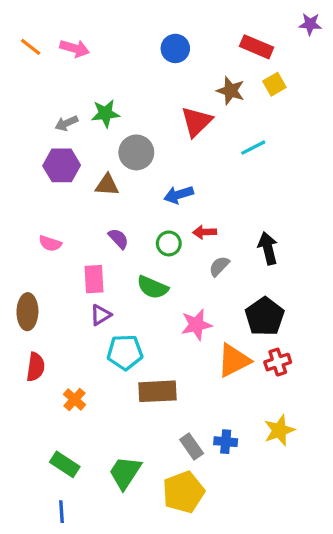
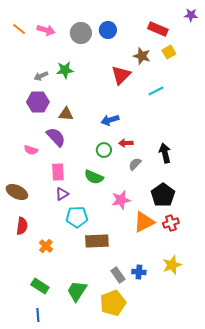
gray circle: (136, 152) -> (81, 33), moved
purple semicircle: (118, 239) -> (56, 137), moved, size x1.5
brown ellipse: (27, 312) -> (17, 192), turned -65

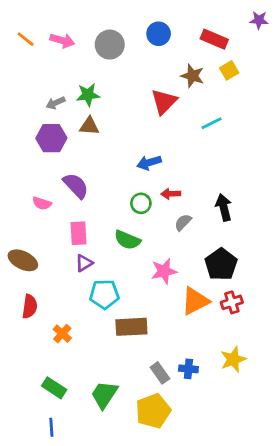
blue circle: (108, 30) -> (159, 34), moved
brown triangle: (66, 114) -> (89, 126), moved

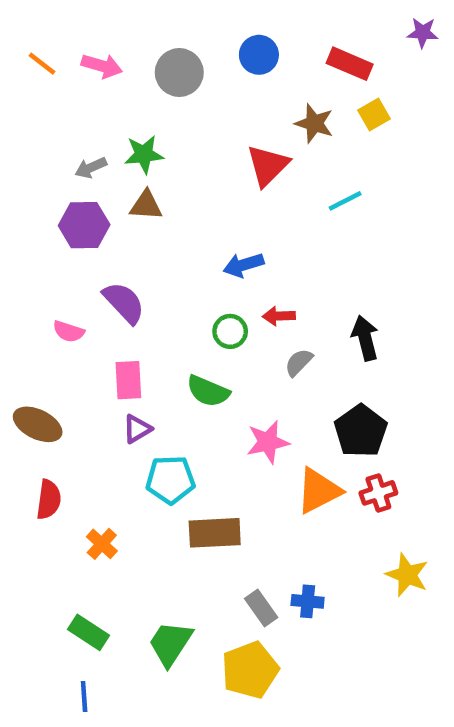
yellow star: (233, 359) -> (407, 575), moved, turned -30

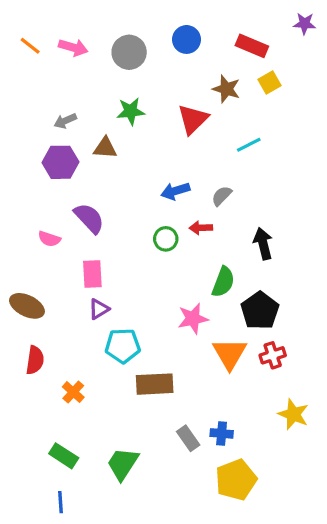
green star: (144, 154) -> (131, 111), moved
gray semicircle: (299, 362) -> (222, 196), moved
green semicircle: (208, 391) -> (223, 282), moved, turned -92
orange triangle: (319, 491) -> (230, 354), turned -33
yellow pentagon: (250, 670) -> (236, 480), moved

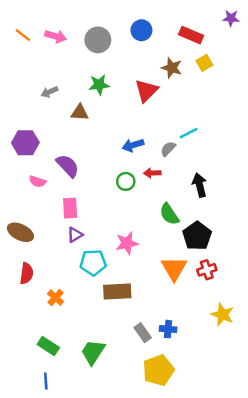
cyan line: (249, 145) -> (189, 133), moved
purple hexagon: (60, 162) -> (25, 143), moved
green semicircle: (223, 282) -> (169, 214), turned 125
pink star: (193, 319) -> (127, 243), moved
yellow pentagon: (236, 480) -> (158, 370), moved

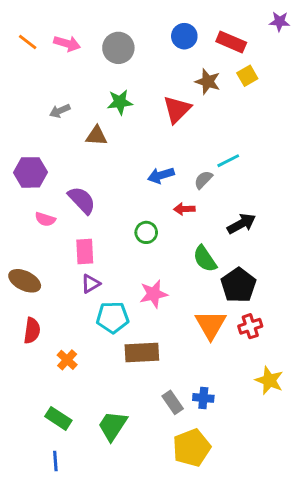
blue circle: (141, 30) -> (184, 36), moved
green circle: (126, 181) -> (146, 232), moved
black arrow: (200, 185) -> (241, 224), turned 75

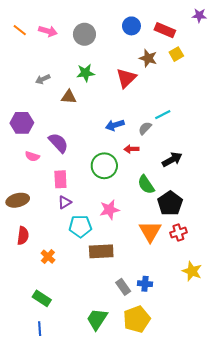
green circle: (146, 232) -> (104, 166), size x1.6
brown ellipse: (25, 281) -> (18, 200), turned -40
green trapezoid: (113, 426) -> (97, 319), moved

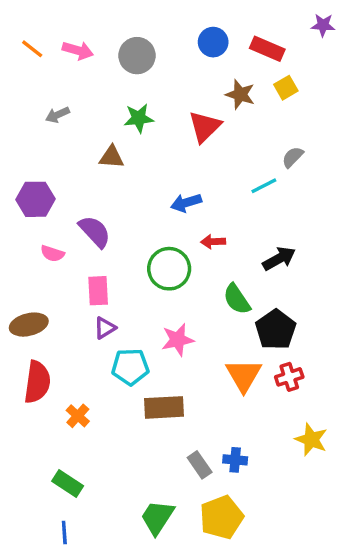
gray arrow: (43, 79) -> (58, 115), moved
gray semicircle: (145, 128) -> (293, 157), moved
red semicircle: (23, 236) -> (37, 382), size x1.4

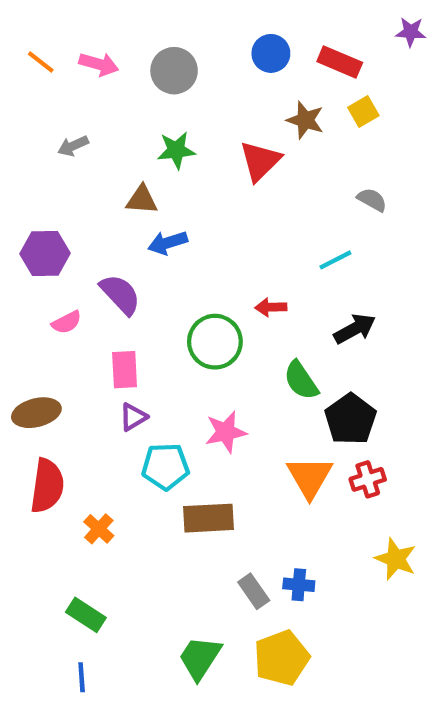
gray semicircle: (293, 157) -> (372, 200), turned 75
cyan line: (264, 186) -> (335, 260), moved
blue arrow: (186, 203) -> (168, 243), moved
pink semicircle: (52, 253) -> (67, 322), turned -45

